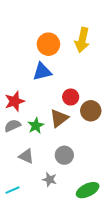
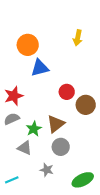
yellow arrow: (82, 40) -> (78, 38), size x0.7
orange circle: (48, 44) -> (28, 45), moved
brown triangle: (59, 118) -> (56, 124), moved
green star: (36, 126) -> (34, 129), moved

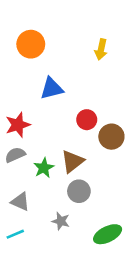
orange circle: (28, 45) -> (31, 44), moved
gray triangle: (25, 148) -> (20, 202), moved

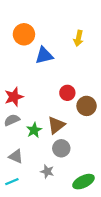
blue triangle: (52, 88) -> (44, 55), moved

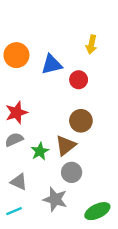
orange circle: (24, 34) -> (16, 55), moved
red circle: (67, 93) -> (79, 80), moved
brown circle: (87, 106) -> (81, 121), moved
gray star: (47, 171) -> (55, 199), size x1.5

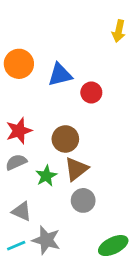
yellow arrow: (91, 45) -> (119, 31), moved
brown circle: (81, 121) -> (65, 139), moved
gray star: (55, 199) -> (46, 240), moved

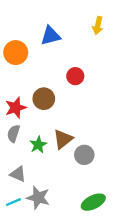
blue triangle: (60, 75) -> (51, 36), moved
brown circle: (65, 139) -> (44, 99), moved
gray semicircle: (16, 162) -> (13, 134), turned -48
gray circle: (83, 200) -> (84, 155), moved

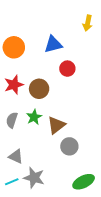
blue triangle: (51, 36) -> (53, 44), moved
red star: (16, 108) -> (14, 85), moved
green star: (38, 145) -> (34, 117), moved
gray circle: (84, 155) -> (69, 146), moved

